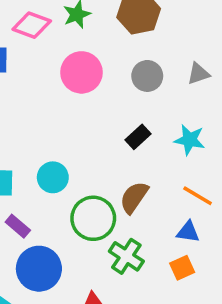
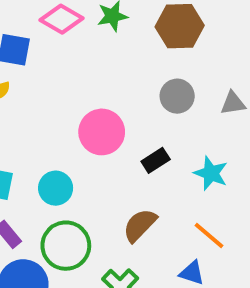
pink circle: (81, 72) -> (102, 132), moved
green circle: (93, 218) -> (66, 246), moved

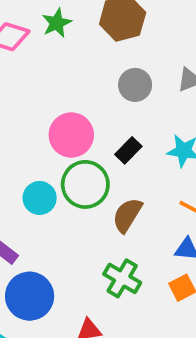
green circle: (66, 246) -> (85, 184), moved

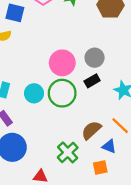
gray circle: (135, 85) -> (95, 58), moved
brown semicircle: (127, 215) -> (91, 130), moved

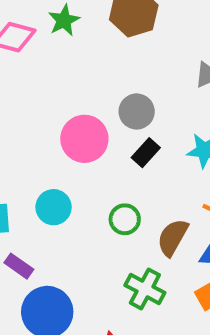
green circle: (62, 93) -> (125, 219), moved, size x0.6

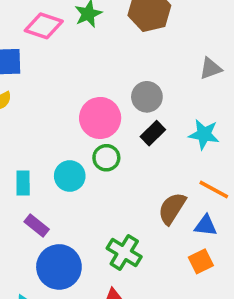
green circle: (125, 219) -> (106, 158), moved
green cross: (145, 289) -> (124, 253), moved

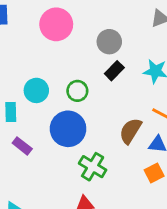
pink circle: (100, 118) -> (56, 24), moved
cyan circle: (70, 176) -> (36, 90), moved
blue circle: (59, 267) -> (68, 129), moved

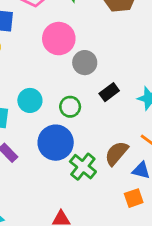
gray circle: (109, 42) -> (85, 63), moved
green cross: (93, 167) -> (83, 167), moved

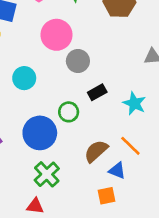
cyan circle: (30, 100) -> (24, 78), moved
green circle: (70, 107) -> (69, 112), moved
green cross: (83, 167) -> (47, 174), moved

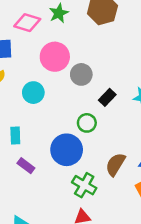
cyan circle: (24, 78) -> (33, 93), moved
brown semicircle: (96, 151) -> (115, 164), moved

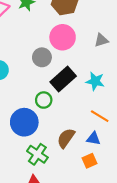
pink circle: (55, 57) -> (63, 37), moved
black rectangle: (107, 97) -> (63, 79), size x1.6

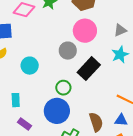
cyan star: (95, 81) -> (120, 55), moved, turned -30
green circle: (44, 100) -> (63, 88), moved
brown semicircle: (66, 138) -> (96, 122), turned 132

